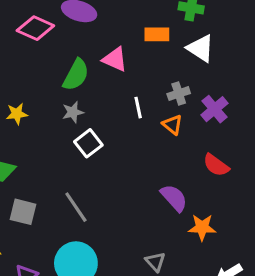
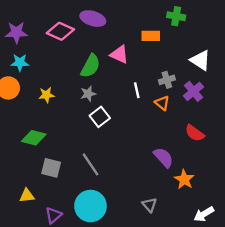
white triangle: (200, 48) -> (200, 60), moved
orange star: (202, 227) -> (184, 179), turned 30

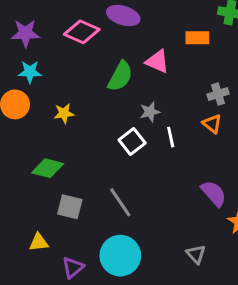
white line: (137, 90) -> (171, 137), moved
gray star: (88, 94) -> (150, 112), moved

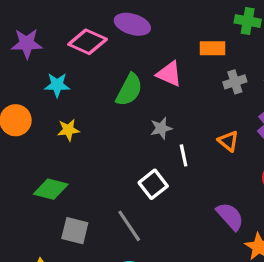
cyan star: (30, 72) -> (57, 85), moved
gray cross: (218, 94) -> (235, 82), moved
white square: (132, 141) -> (153, 184), moved

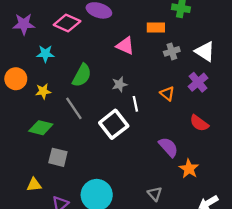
green semicircle: (129, 90) -> (82, 75), moved
yellow star: (68, 130) -> (43, 91), moved
white square: (153, 184) -> (114, 124), size x1.4
gray line: (129, 226) -> (74, 108), moved

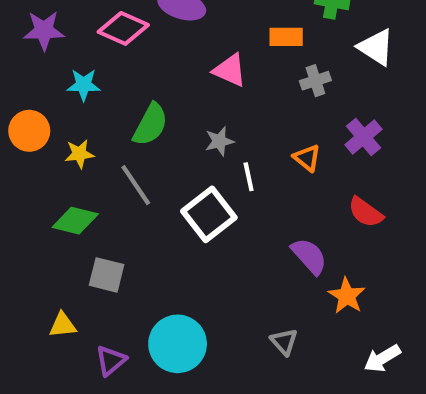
white triangle: (205, 51) -> (376, 47), moved

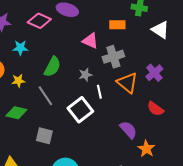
gray cross: (315, 81) -> (113, 57), moved, size x1.5
orange triangle: (307, 158) -> (127, 83), size x1.6
gray square: (107, 275) -> (44, 136), moved

